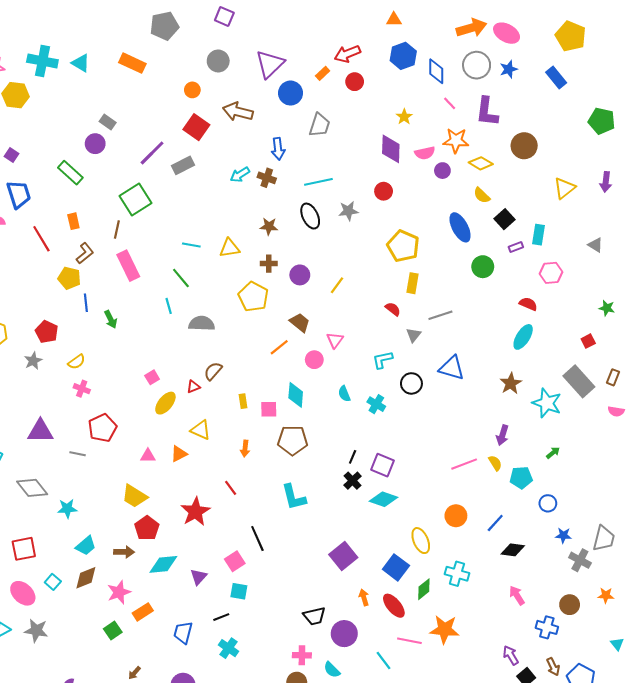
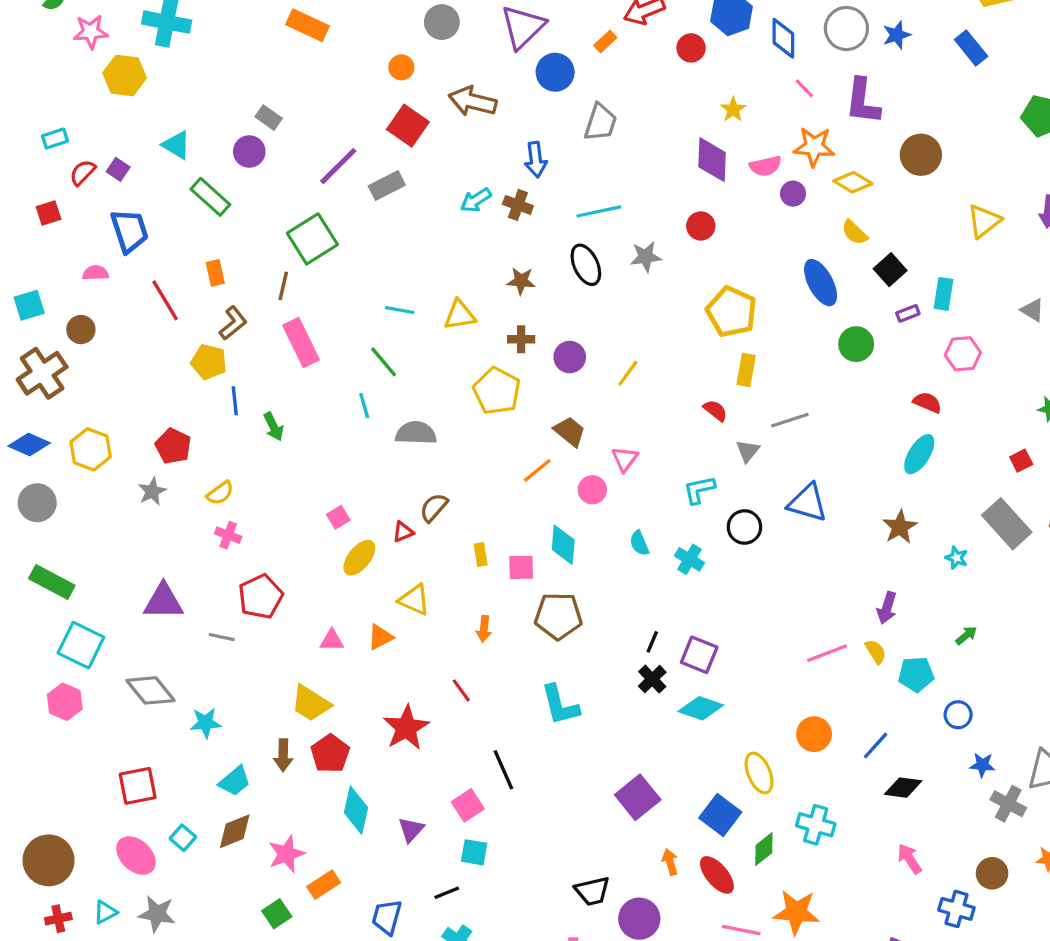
cyan triangle: (81, 63) -> (176, 145), moved
red circle: (355, 82) -> (691, 48), moved
cyan star: (547, 403) -> (956, 558), size x0.5
brown arrow: (124, 552) -> (283, 755), moved, turned 90
cyan diamond: (163, 564) -> (356, 810), turned -72

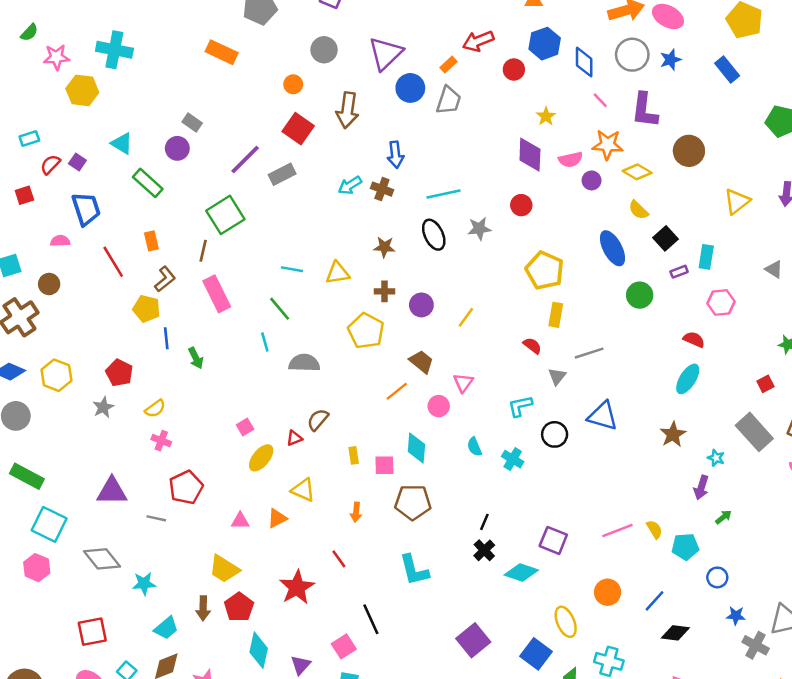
brown arrow: (473, 101) -> (347, 110), turned -96
gray trapezoid: (600, 122) -> (449, 100), moved
purple arrow: (887, 608) -> (701, 487), moved
purple square: (699, 655) -> (553, 540), moved

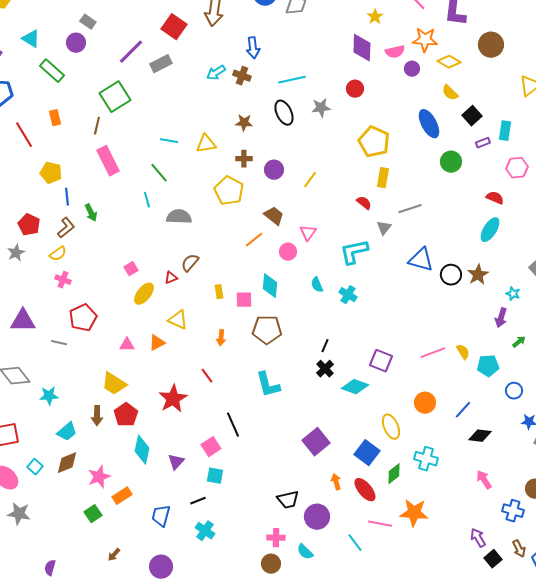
brown L-shape: (165, 279) -> (66, 228), moved
cyan L-shape: (520, 406) -> (354, 252), size x1.4
black circle: (555, 434) -> (451, 275), moved

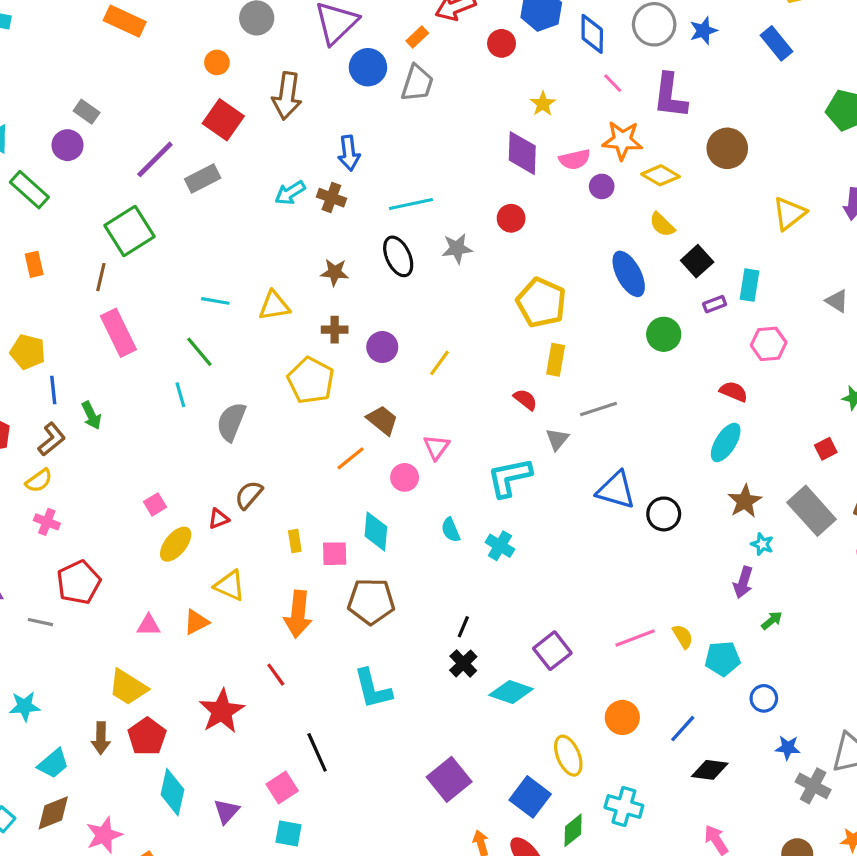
gray semicircle: (179, 217) -> (231, 422), turned -70
brown star: (478, 275) -> (745, 501), moved
orange arrow: (221, 338) -> (298, 614), size x1.8
purple square: (381, 361) -> (552, 651), turned 30

